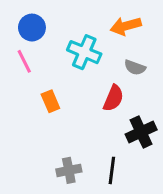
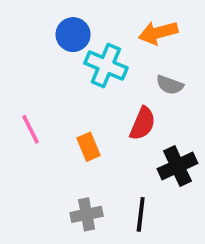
blue circle: (32, 28) -> (73, 35), moved
pink line: (24, 61) -> (30, 129), moved
orange rectangle: (50, 101) -> (89, 147), moved

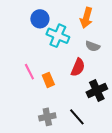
orange arrow: (158, 33) -> (86, 18), turned -60
pink line: (30, 129) -> (29, 72), moved
black line: (141, 214) -> (77, 117), turned -48

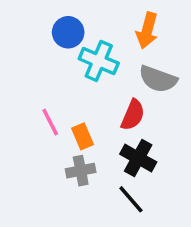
gray semicircle: (93, 46) -> (158, 79), size x1.5
black cross: (97, 91) -> (138, 158), moved, turned -36
gray cross: (47, 117) -> (81, 171), moved

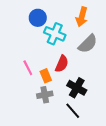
gray semicircle: (158, 79) -> (88, 44), turned -65
red semicircle: (133, 115) -> (62, 64), moved

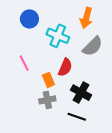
blue circle: (38, 18) -> (29, 19), moved
pink line: (28, 68) -> (24, 63), moved
black line: (73, 111) -> (77, 117), turned -30

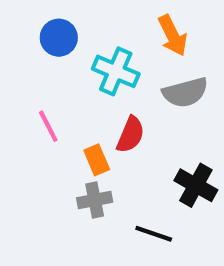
orange arrow: (86, 18) -> (173, 36), turned -42
gray semicircle: (93, 46) -> (185, 92), turned 30
black cross: (81, 93) -> (196, 185), moved

